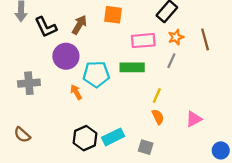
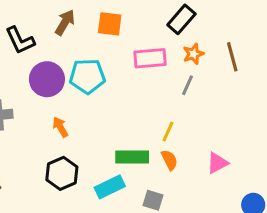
brown arrow: (79, 25) -> (65, 22), moved
green rectangle: (132, 67) -> (132, 157), moved
cyan pentagon: (96, 74) -> (87, 76), moved
black hexagon: (85, 138) -> (62, 173), moved

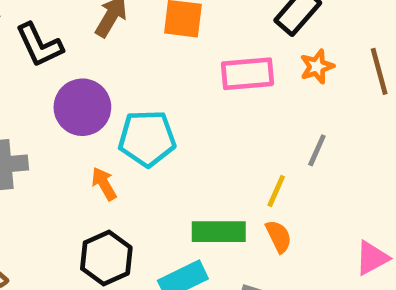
cyan pentagon: (87, 76) -> (147, 138), moved
gray line: (187, 85) -> (317, 150), moved
pink triangle: (217, 163) -> (372, 258), moved

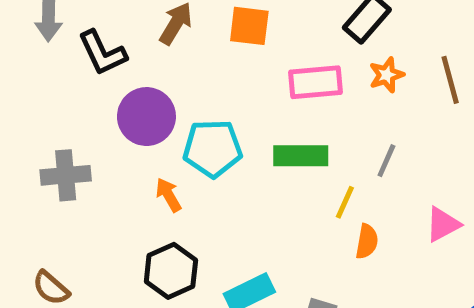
green rectangle: (219, 232) -> (301, 156), moved
orange semicircle: (279, 236) -> (367, 241), moved, turned 36
pink triangle: (372, 258) -> (443, 224), moved

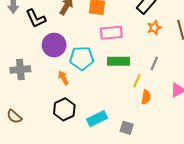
pink rectangle: (315, 82) -> (111, 33), moved

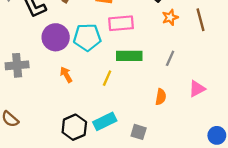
cyan pentagon: (82, 58) -> (87, 37), moved
yellow line: (137, 81) -> (107, 78), moved
black hexagon: (64, 109) -> (74, 127), moved

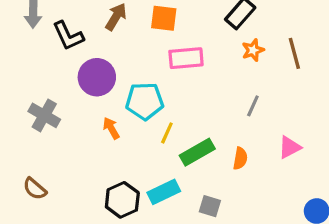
cyan pentagon: (87, 37) -> (145, 101), moved
green rectangle: (129, 56) -> (197, 152), moved, turned -30
gray cross: (17, 65) -> (44, 115), turned 35

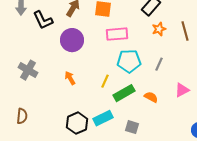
purple circle: (97, 77) -> (72, 40), moved
cyan pentagon: (145, 101) -> (129, 61), moved
orange semicircle: (240, 158) -> (151, 97), turned -72
brown semicircle: (35, 189) -> (22, 116), turned -126

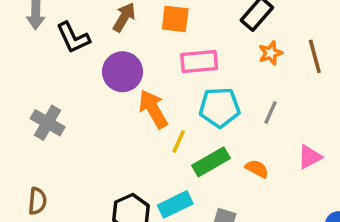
orange arrow: (70, 78) -> (153, 109), moved, size x1.6

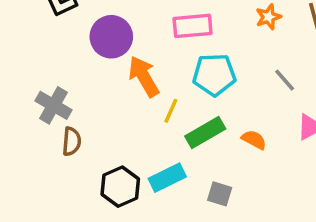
gray line: (271, 113) -> (285, 80), moved, turned -65
gray cross: (48, 123) -> (53, 105), moved
brown semicircle: (37, 201) -> (72, 141), moved

